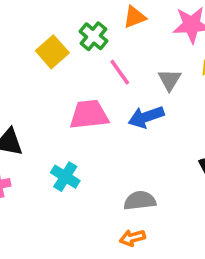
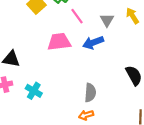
cyan cross: (65, 177) -> (34, 91), moved
gray semicircle: (140, 201) -> (90, 93), turned 102

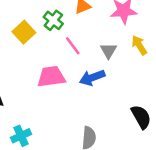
cyan cross: (34, 91) -> (21, 136), turned 35

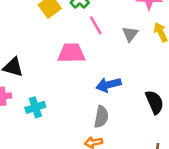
blue arrow: (92, 78) -> (108, 85), moved

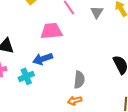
blue arrow: (108, 85) -> (43, 59), moved

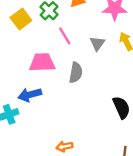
gray semicircle: (79, 80) -> (76, 73), moved

